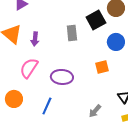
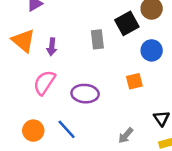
orange circle: (14, 99) -> (33, 131), moved
blue line: (47, 106) -> (67, 129), turned -66

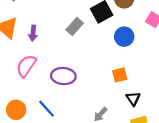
gray rectangle: (97, 39) -> (75, 26), turned 48
orange square: (134, 81) -> (120, 75), moved

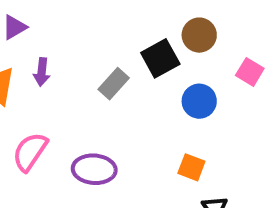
purple arrow: (33, 33) -> (42, 72), moved
orange square: (120, 75) -> (191, 167), turned 35

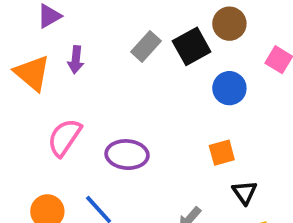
gray rectangle: (114, 84) -> (146, 46), moved
orange square: (191, 167) -> (222, 153), turned -36

